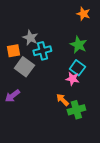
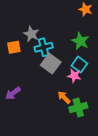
gray square: (24, 67) -> (51, 64), moved

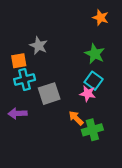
cyan cross: (44, 47) -> (25, 80), moved
gray square: (51, 64) -> (49, 94), moved, turned 36
purple arrow: (13, 93) -> (18, 113), turned 35

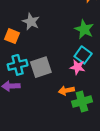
orange square: (19, 61) -> (12, 36), turned 32
cyan cross: (25, 80) -> (18, 65), moved
orange arrow: (76, 118) -> (66, 90), turned -56

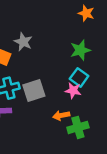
green star: (84, 29) -> (80, 50), turned 30

